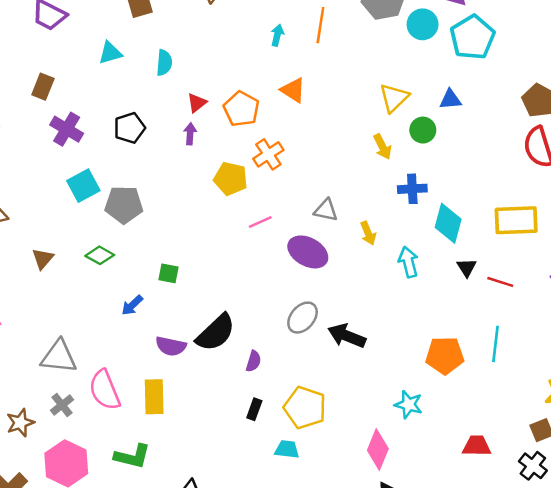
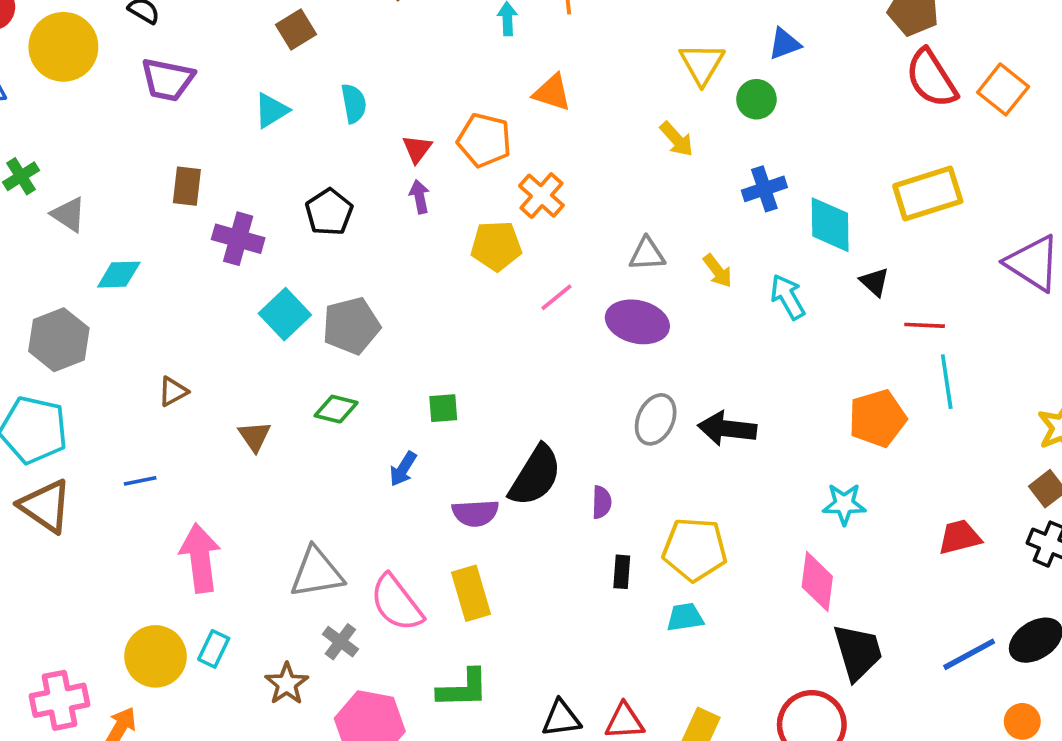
yellow arrow: (382, 147) -> (677, 139), moved
red line: (500, 282) -> (925, 325), moved

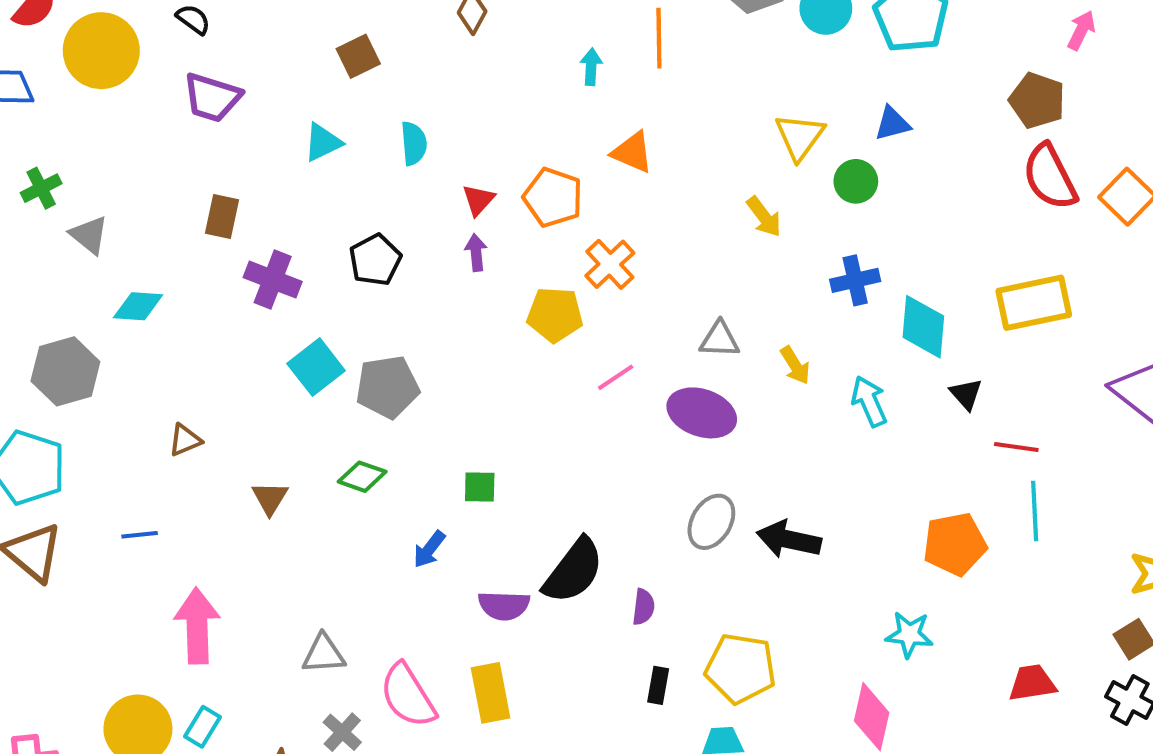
gray triangle: (317, 573) -> (324, 654), size x0.7

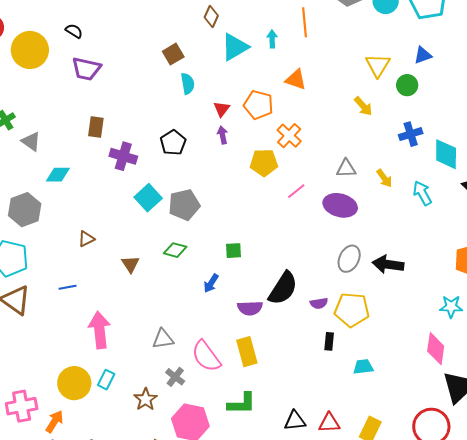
brown square: (358, 56) -> (173, 54), moved
cyan triangle: (323, 142) -> (235, 47), moved, size x1.4
purple semicircle: (643, 607) -> (319, 303), turned 78
yellow pentagon: (741, 668) -> (352, 310), moved

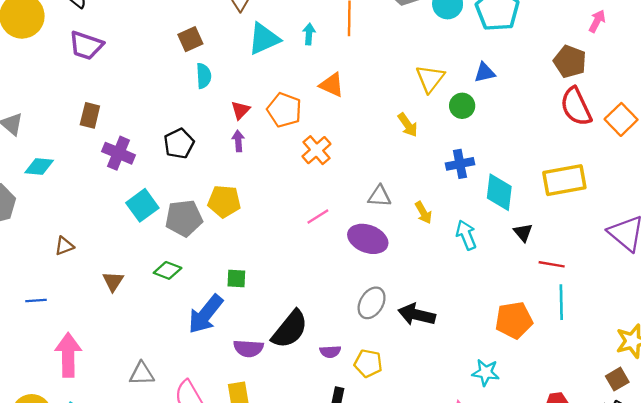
yellow pentagon: (264, 163) -> (224, 201), moved
blue arrow: (211, 283) -> (206, 314), size x1.8
yellow pentagon: (352, 310) -> (368, 363), size x0.7

